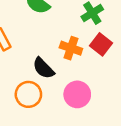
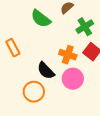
pink circle: (77, 94) -> (73, 79), moved

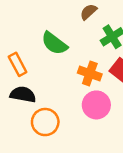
green semicircle: (41, 19) -> (54, 43), moved
black semicircle: (46, 71) -> (23, 94), moved, turned 144

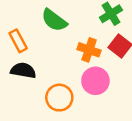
orange circle: (45, 122) -> (59, 98), moved

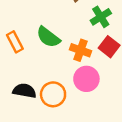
green semicircle: (54, 20) -> (48, 37), moved
black semicircle: (23, 70) -> (24, 91), moved

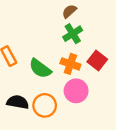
green cross: (101, 17) -> (73, 34), moved
green semicircle: (48, 37) -> (40, 68), moved

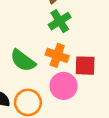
red square: (97, 61) -> (85, 66), moved, turned -36

